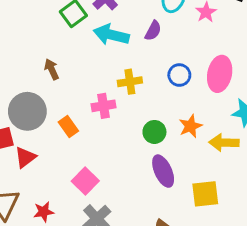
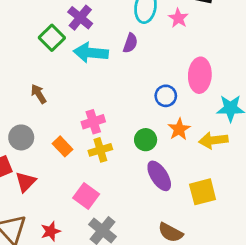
blue circle: (179, 75) -> (166, 96), moved
yellow cross: (130, 82) -> (100, 150), moved
gray circle: (27, 111) -> (21, 137), size x0.7

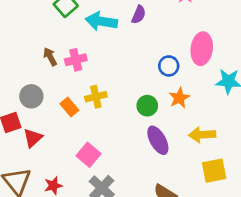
pink cross: (93, 122) -> (76, 60), moved
yellow arrow: (213, 140) -> (202, 135), moved
yellow cross: (100, 150) -> (96, 97), moved
yellow square: (203, 192) -> (214, 171), moved

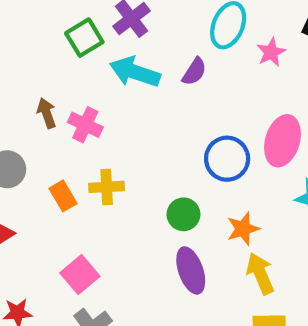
pink cross: (76, 60) -> (85, 125), turned 30
blue circle: (169, 66) -> (227, 159), size x1.4
orange star: (179, 98) -> (243, 229), moved
yellow arrow: (202, 135) -> (260, 273), turned 60

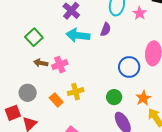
green square: (84, 38) -> (34, 37), moved
brown arrow: (47, 113) -> (41, 63), turned -48
pink cross: (85, 125) -> (60, 65), turned -35

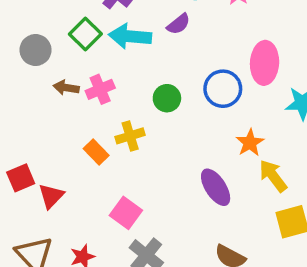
purple semicircle: (106, 29) -> (179, 24), turned 32
green square: (34, 37) -> (85, 34), moved
gray circle: (28, 93) -> (36, 50), moved
green circle: (114, 97) -> (167, 98), moved

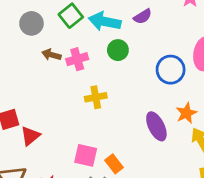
green circle: (167, 98) -> (118, 50), moved
orange rectangle: (96, 152) -> (114, 164), moved
purple ellipse: (216, 187) -> (156, 126), moved
pink square: (126, 213) -> (86, 155), turned -30

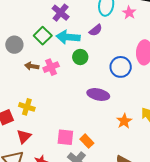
yellow cross: (96, 97) -> (27, 107), moved, turned 35
orange star: (186, 113) -> (124, 121), moved
purple ellipse: (156, 126) -> (98, 94), moved, turned -45
red triangle: (30, 136) -> (24, 136), moved

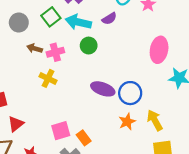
blue circle: (121, 67) -> (130, 93), moved
yellow cross: (27, 107) -> (48, 78), moved
pink square: (65, 137) -> (61, 131), turned -30

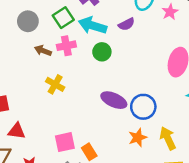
pink cross: (55, 52) -> (66, 46), moved
red triangle: (16, 124) -> (17, 131), turned 42

